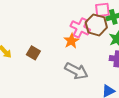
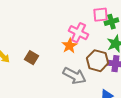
brown hexagon: (96, 25) -> (97, 61), moved

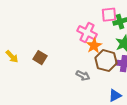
orange star: (69, 46) -> (94, 46), moved
gray arrow: (74, 76) -> (83, 76), size x0.6

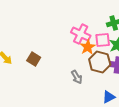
pink square: (109, 15) -> (103, 40), moved
gray arrow: (83, 76) -> (77, 77), turned 32

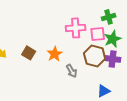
pink cross: (81, 34) -> (76, 28), turned -30
orange star: (88, 47) -> (55, 54), moved

